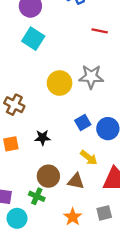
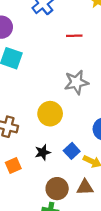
yellow circle: (60, 83) -> (50, 114), moved
blue square: (83, 123) -> (72, 151), moved

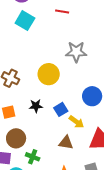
red line: (74, 36) -> (62, 11), moved
brown circle: (57, 189) -> (16, 138), moved

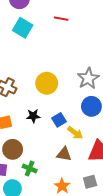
gray star: (76, 52) -> (88, 78), moved, turned -30

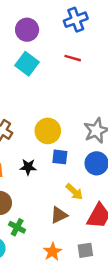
blue square: (59, 120) -> (60, 157), moved, turned 32
brown triangle: (64, 154) -> (59, 215), turned -42

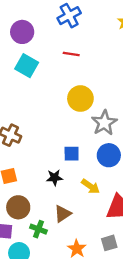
yellow circle: (48, 131) -> (80, 99), moved
black star: (28, 167) -> (55, 178), moved
brown triangle: (59, 215) -> (63, 214), moved

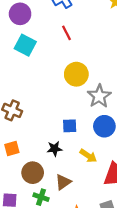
red line: (71, 54) -> (66, 33), turned 56
brown circle: (18, 207) -> (33, 173), moved

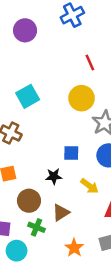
red line: (66, 33) -> (90, 62), moved
cyan square: (25, 45) -> (28, 96), moved, turned 30

